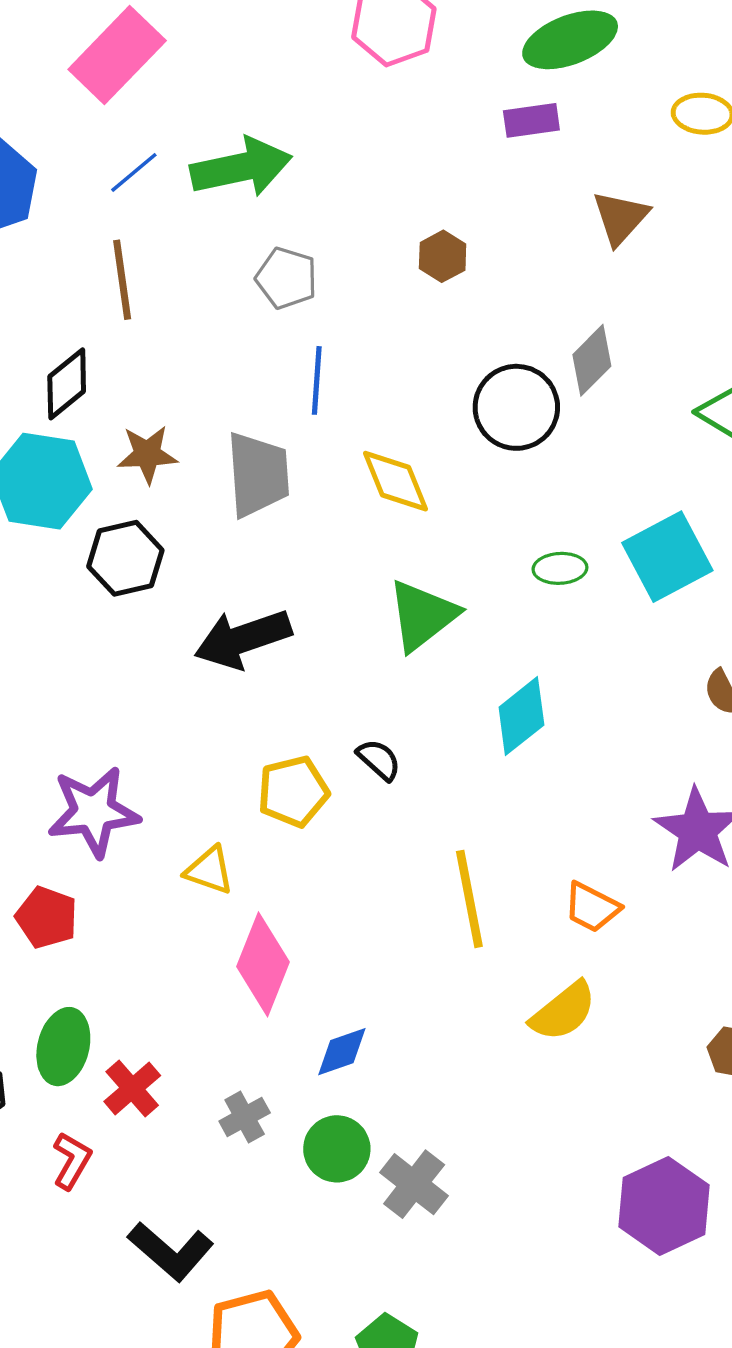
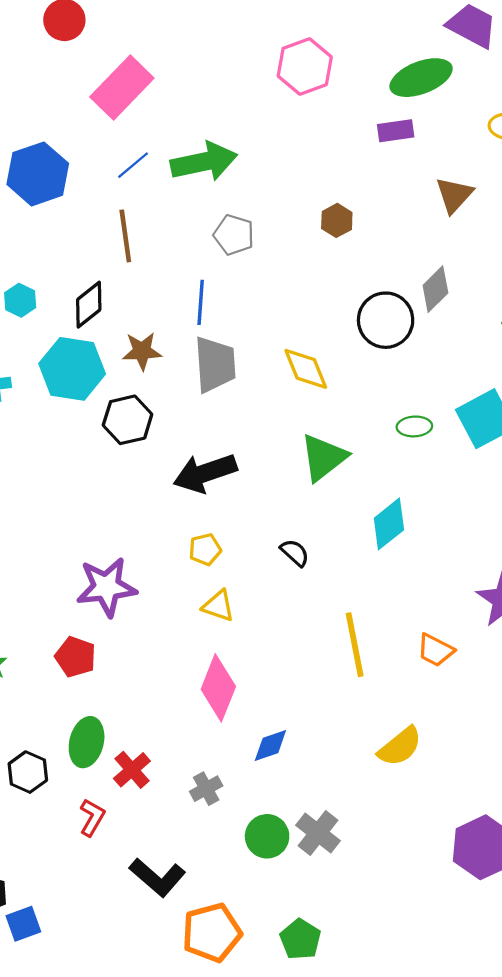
blue line: (317, 380) -> (201, 302), moved
yellow pentagon: (293, 792) -> (205, 549), moved, size x0.7
yellow triangle: (209, 870) -> (218, 606), moved
yellow semicircle: (563, 1011) -> (400, 747), moved
green circle: (337, 1149) -> (267, 836), moved

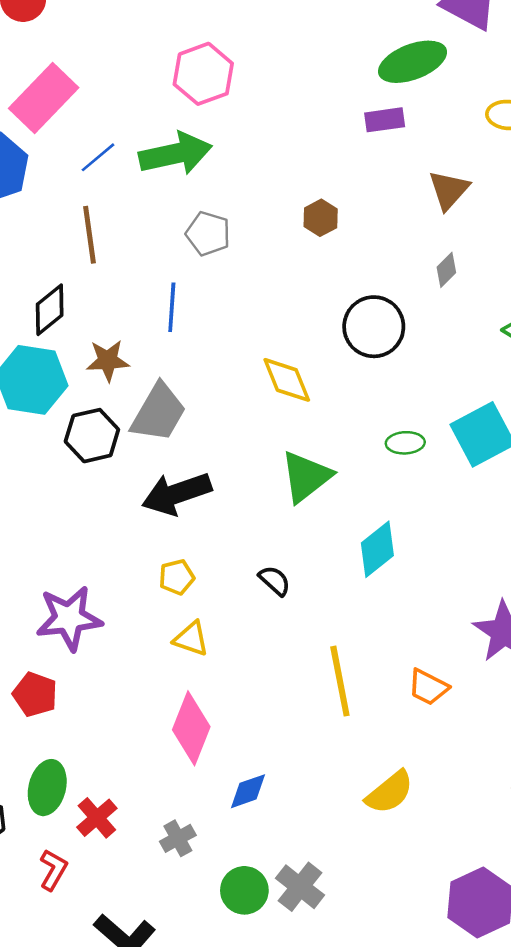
pink hexagon: (305, 66) -> (203, 74), moved
pink rectangle: (122, 88) -> (44, 98), moved
gray diamond: (435, 289) -> (446, 270), moved, size x0.7
gray trapezoid: (215, 364) -> (159, 413), moved, turned 34

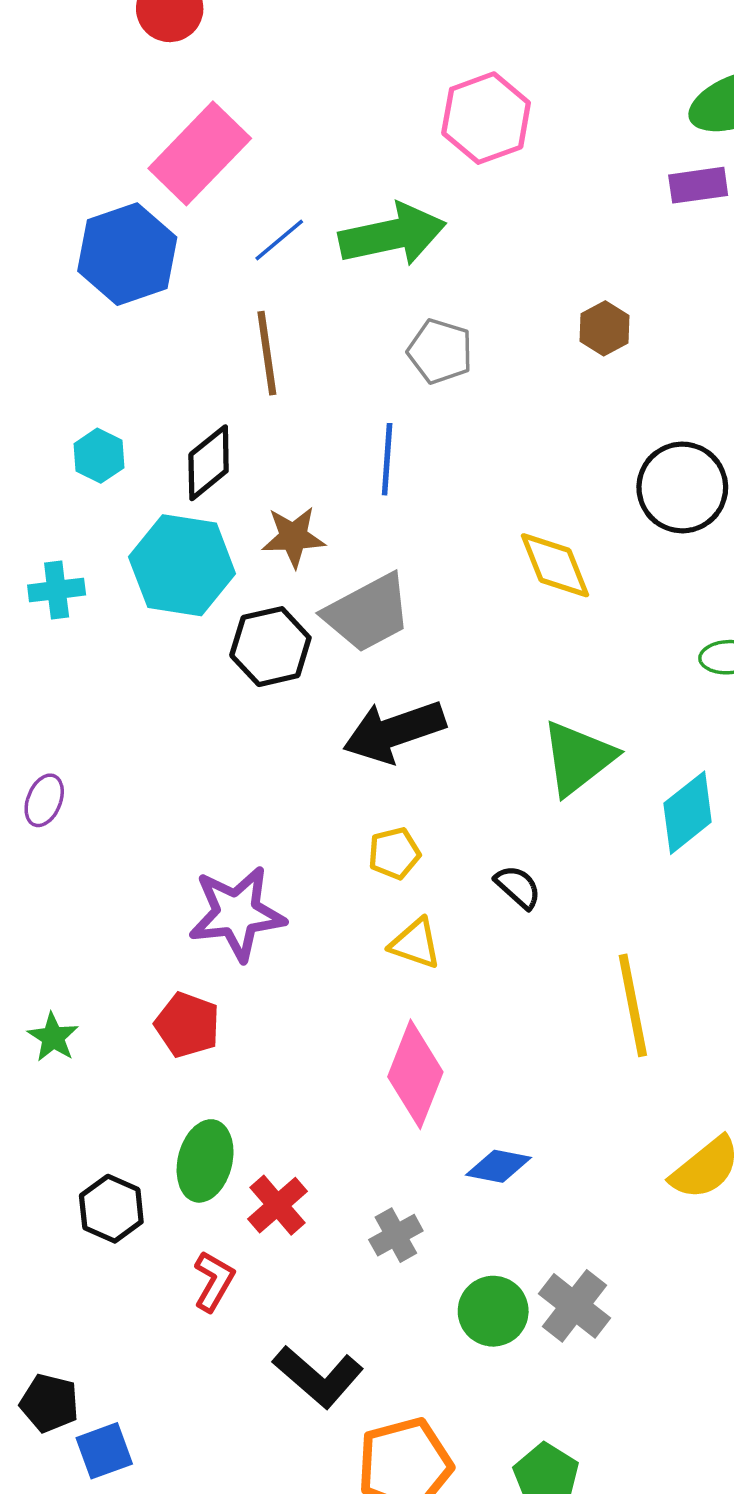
pink hexagon: (203, 74) -> (486, 118), moved
gray trapezoid: (159, 413) -> (368, 613), turned 32
green triangle: (306, 477) -> (578, 758), moved
black semicircle: (275, 581) -> (518, 887), moved
blue diamond: (248, 791) -> (498, 1166), turned 30

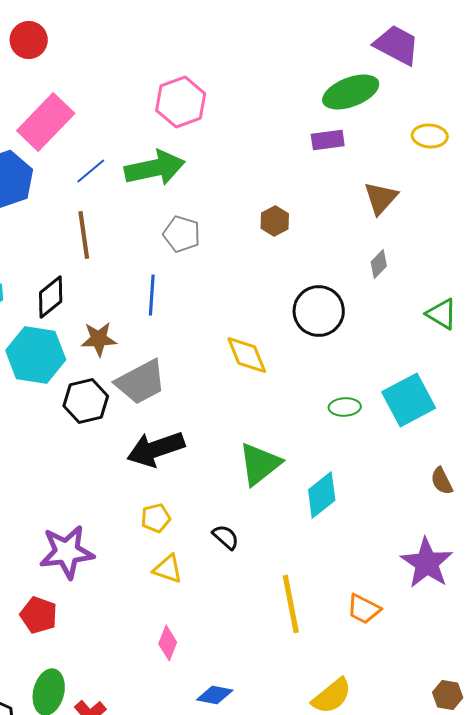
pink hexagon: (486, 118) -> (181, 102), moved
pink diamond: (415, 1074) -> (168, 643), size x0.6

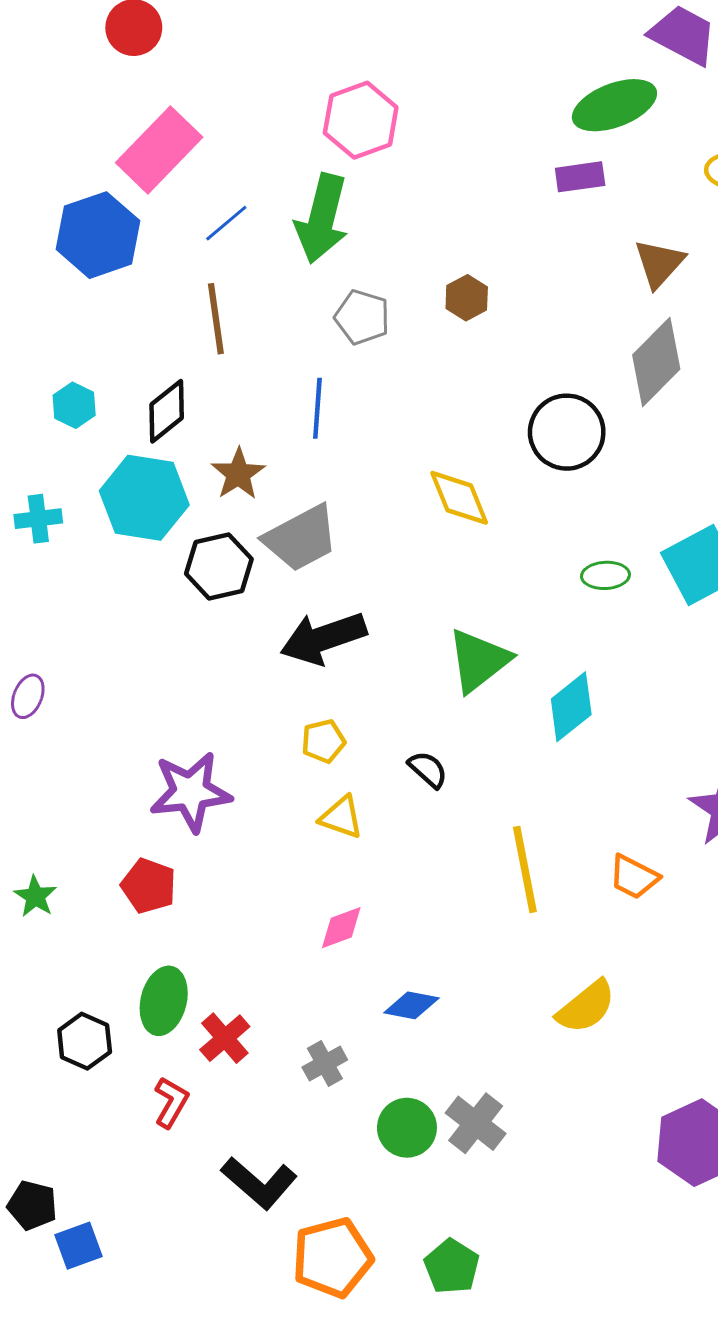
green arrow: (155, 168) -> (322, 219), turned 116
brown hexagon: (275, 221) -> (467, 298), moved
gray diamond: (379, 264) -> (656, 362), size x2.0
brown star: (99, 339) -> (238, 474), turned -30
pink diamond: (168, 643) -> (341, 928), turned 48

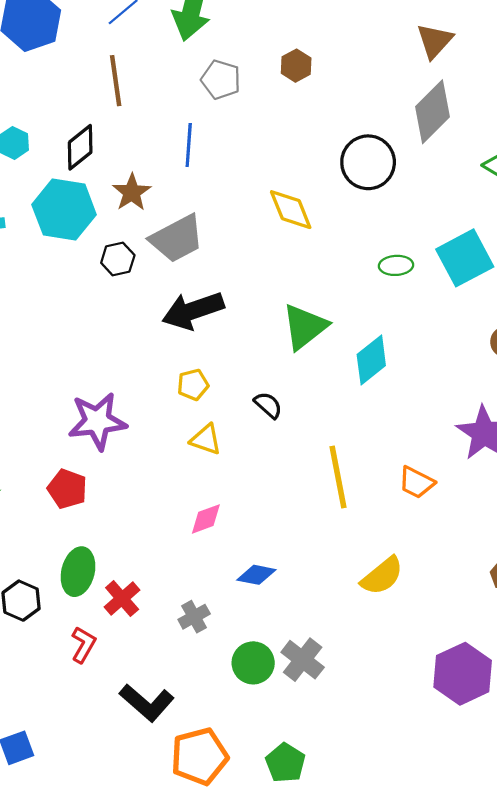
black hexagon: (219, 566) -> (118, 259), size x0.7

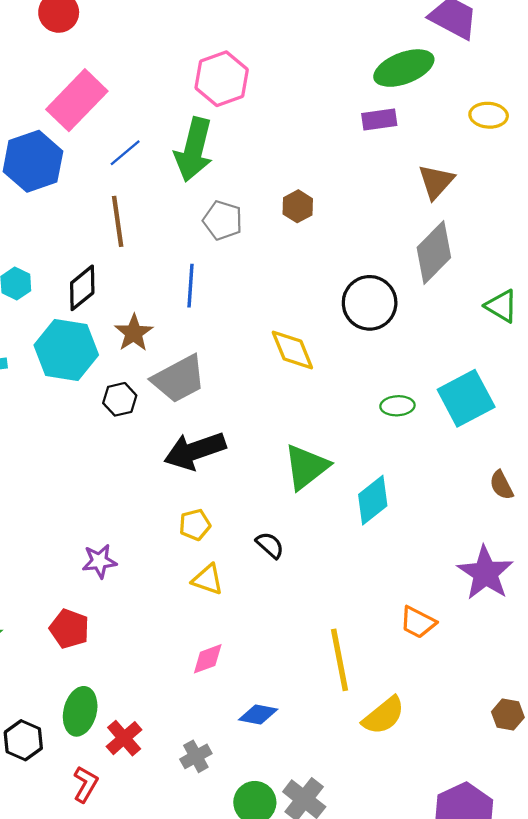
purple star: (97, 421) -> (99, 561), size x0.6
yellow line: (338, 477) -> (340, 660), moved

